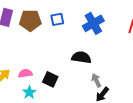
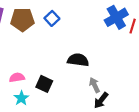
blue square: (57, 19) -> (52, 18), turned -32
blue cross: (93, 23) -> (116, 17), moved

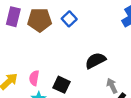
black semicircle: (78, 60) -> (95, 61), turned -35
pink semicircle: (17, 77) -> (34, 78), turned -72

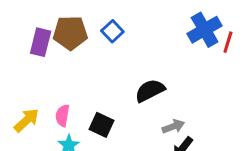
purple rectangle: (13, 17) -> (41, 42), moved
gray arrow: (112, 86) -> (173, 126), turned 96

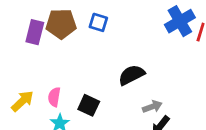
blue square: (112, 31) -> (98, 22), turned -30

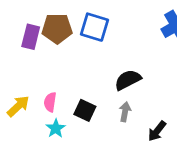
blue square: (98, 22) -> (95, 27), size x1.5
gray arrow: (152, 107) -> (125, 112), moved, turned -60

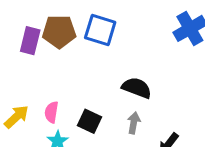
black semicircle: (128, 80) -> (137, 88), turned 48

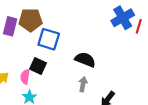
blue square: (100, 30) -> (49, 39), moved
black square: (90, 121) -> (38, 66), moved

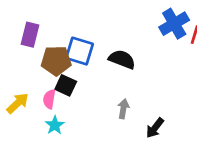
brown pentagon: (30, 20) -> (56, 61), moved
black semicircle: (85, 60) -> (122, 59), moved

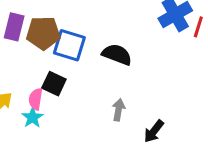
brown pentagon: (56, 61) -> (43, 33), moved
cyan star: (55, 125) -> (32, 117), moved

